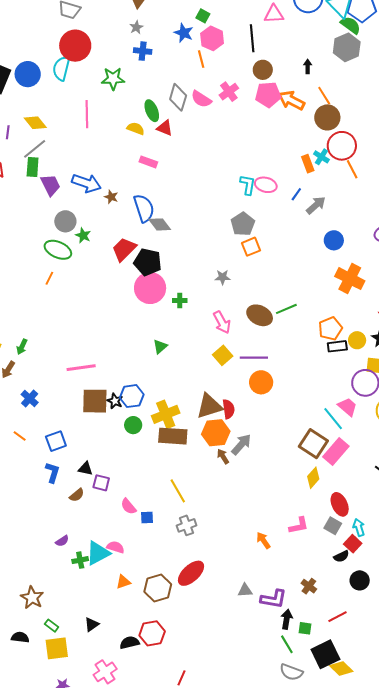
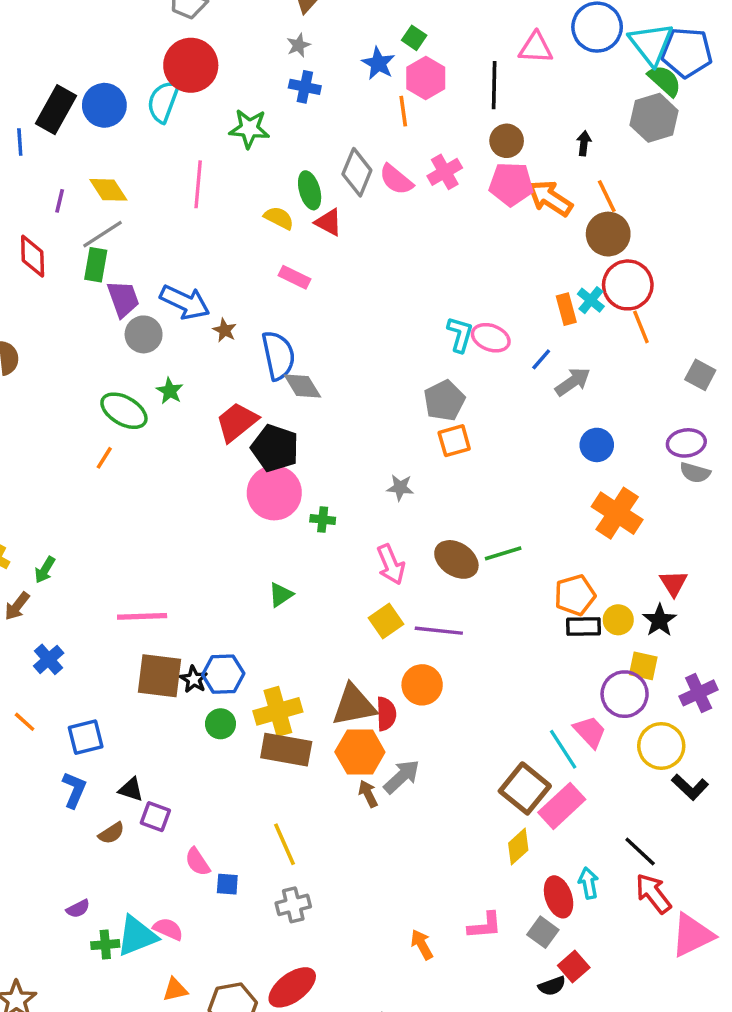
gray circle: (65, 221) -> (144, 334), moved
orange circle: (261, 382) -> (422, 685), moved
cyan arrow: (359, 527) -> (589, 883), moved

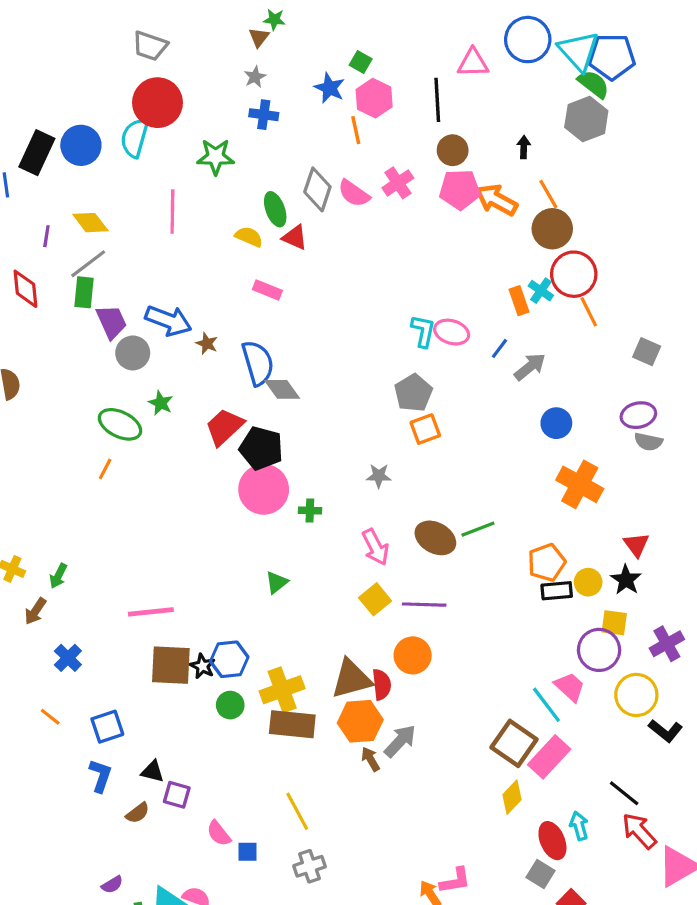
pink L-shape: (485, 926) -> (455, 881), moved

